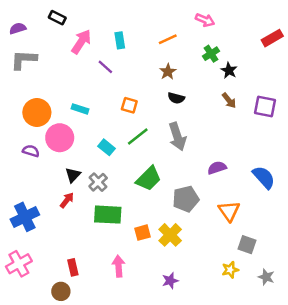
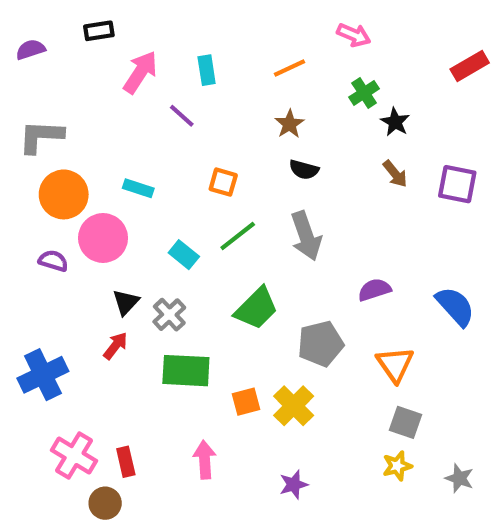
black rectangle: (57, 18) -> (99, 31), turned -35
gray L-shape: (24, 60) -> (41, 136), moved
gray square: (247, 245) -> (405, 422), moved
pink cross: (19, 264) -> (74, 456), moved, turned -30

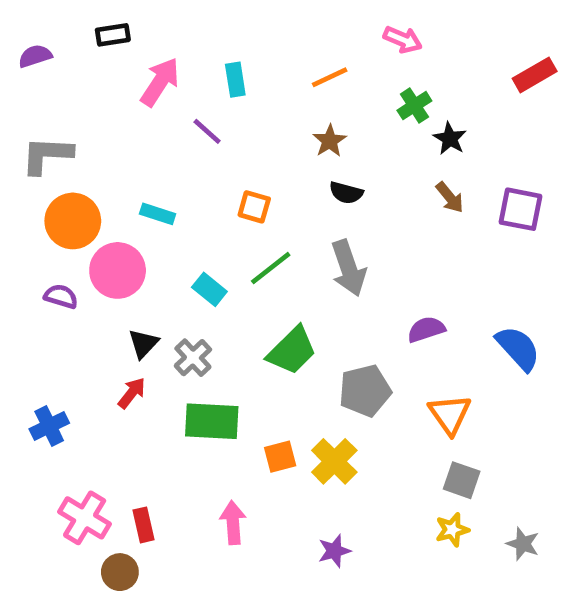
blue cross: (43, 375) -> (49, 426), size x0.7

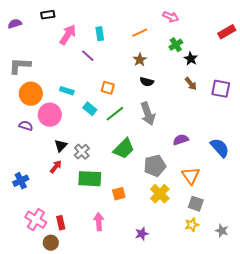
cyan rectangle: (209, 289) -> (90, 109), moved
yellow cross: (334, 461) -> (160, 194), moved

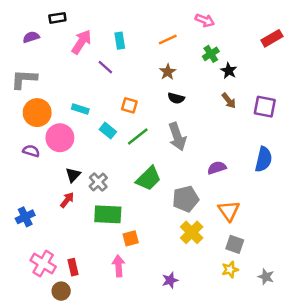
purple semicircle: (15, 24) -> (31, 37), moved
blue semicircle: (220, 148) -> (264, 159), moved, turned 55
orange square: (119, 194) -> (131, 238), moved

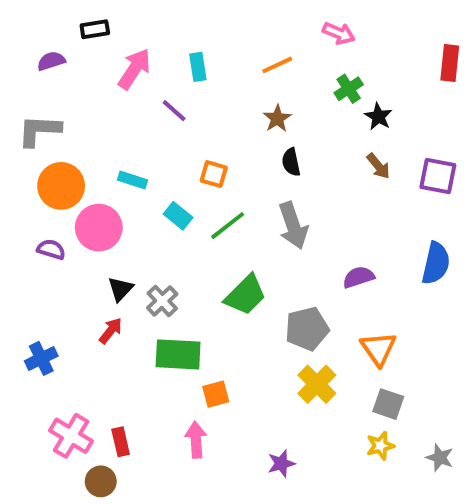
red rectangle: (272, 38) -> (450, 63), turned -54
black semicircle: (176, 98) -> (291, 162), turned 63

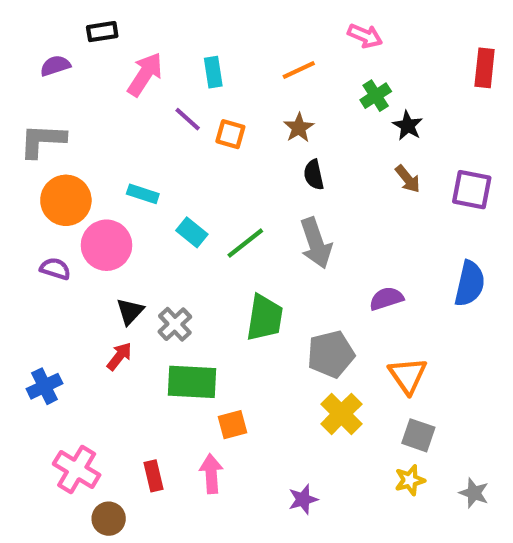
orange square: (214, 174) -> (230, 134), moved
green trapezoid: (245, 295) -> (265, 318), turned -36
red rectangle: (121, 442) -> (153, 476), moved

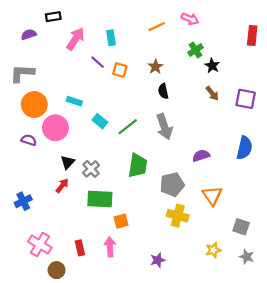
orange line: (299, 70) -> (157, 27), moved
yellow cross: (341, 414) -> (178, 216), turned -30
gray square: (418, 435) -> (241, 227), moved

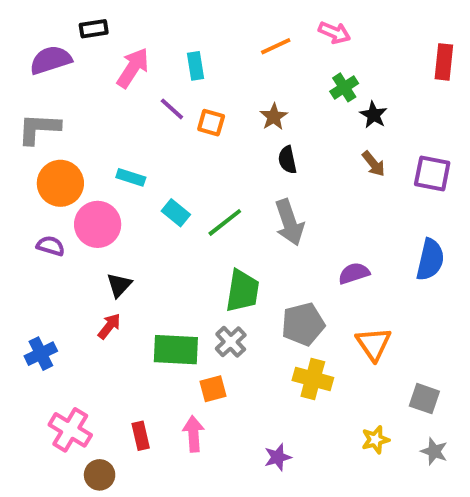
purple semicircle: (29, 34) -> (51, 60), size x1.5
gray cross: (91, 169) -> (231, 342), moved

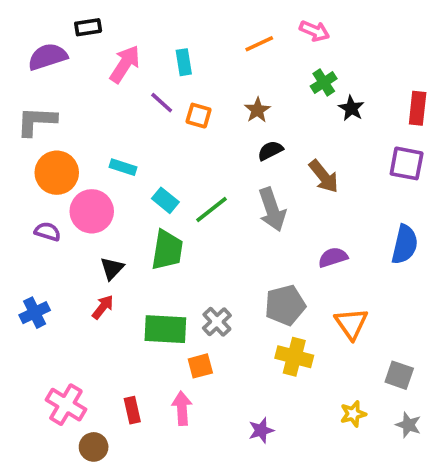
red rectangle: (444, 62) -> (418, 108), moved
black semicircle: (287, 160) -> (270, 151), turned 75
brown arrow: (374, 164) -> (324, 176), moved, size x1.4
green trapezoid: (242, 291) -> (167, 250), moved
blue cross: (41, 354) -> (35, 313), moved

